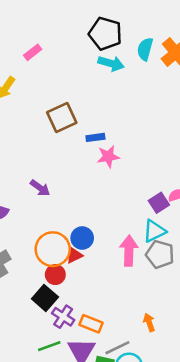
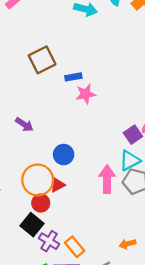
blue circle: (82, 238) -> (64, 155), moved
orange arrow: (149, 322) -> (128, 244), turned -84
orange rectangle: (91, 324) -> (75, 247), turned 30

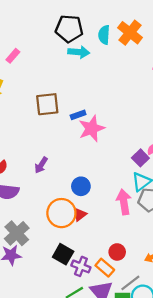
brown square: (42, 60) -> (47, 104), turned 30
pink star: (86, 94) -> (92, 128), size x1.4
purple arrow: (24, 124) -> (41, 165), turned 98
red circle: (41, 203) -> (117, 252), moved

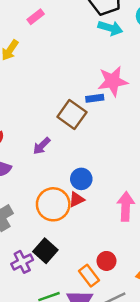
brown square: (47, 104) -> (72, 115), moved, turned 30
pink star: (92, 128) -> (113, 81), moved
red triangle: (80, 214) -> (77, 199), moved
purple cross: (81, 266) -> (22, 262), moved, turned 30

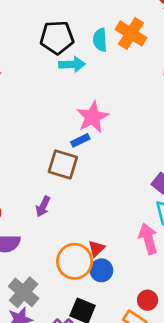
blue circle: (81, 179) -> (101, 270), moved

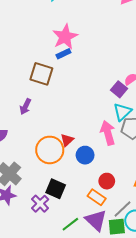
blue rectangle: (80, 140) -> (63, 54), moved
blue circle: (101, 270) -> (85, 155), moved

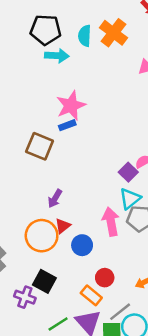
purple arrow: (25, 107) -> (55, 199), moved
purple cross: (40, 204) -> (25, 297), turned -30

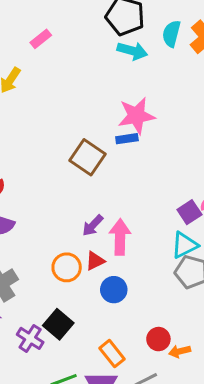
pink arrow: (111, 222) -> (120, 237), moved
orange circle: (42, 236) -> (67, 267), size x0.7
red circle: (105, 278) -> (158, 339), moved

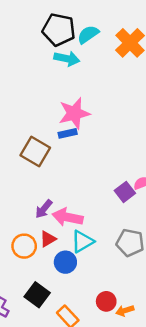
cyan semicircle: (171, 34) -> (88, 34), moved, turned 45
pink arrow: (120, 237) -> (68, 217), turned -76
cyan triangle: (185, 245) -> (82, 242), moved
black square: (58, 324) -> (37, 295), moved

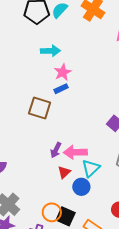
cyan arrow: (67, 59) -> (50, 51), moved
pink star: (74, 113) -> (63, 72), size x0.7
orange circle: (24, 246) -> (52, 212), moved

